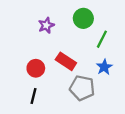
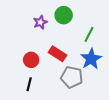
green circle: (83, 18) -> (64, 15), moved
blue star: (104, 67) -> (91, 59), size x1.5

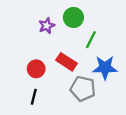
green line: (89, 34) -> (91, 40), moved
blue star: (91, 59) -> (105, 68), turned 30

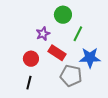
purple star: (47, 26) -> (43, 34), moved

